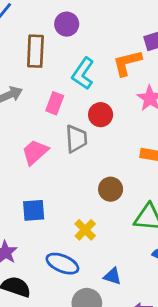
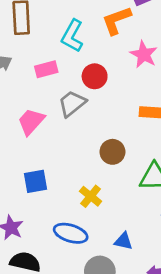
pink rectangle: (55, 103) -> (46, 69), turned 60
gray trapezoid: (76, 139) -> (72, 104), turned -120

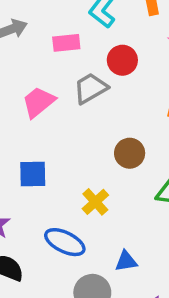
blue triangle: (123, 241) -> (126, 261), turned -30

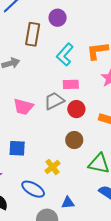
pink rectangle: (66, 43) -> (71, 84), moved
red circle: (122, 60) -> (76, 109), moved
pink trapezoid: (39, 102) -> (23, 107), turned -130

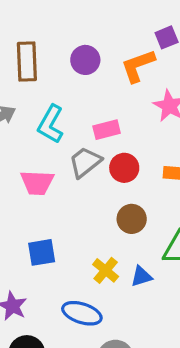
purple circle: (58, 18) -> (85, 60), moved
cyan L-shape: (65, 55) -> (51, 124), moved
blue triangle: (68, 203) -> (141, 276), moved

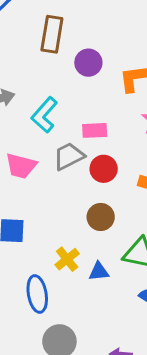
brown rectangle: (27, 61) -> (52, 34), moved
blue ellipse: (82, 313) -> (37, 294), turned 51

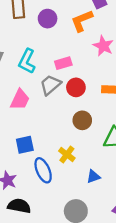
pink trapezoid: (21, 166) -> (20, 100), turned -65
blue triangle: (99, 272) -> (93, 177), moved
blue ellipse: (37, 294) -> (43, 170), moved

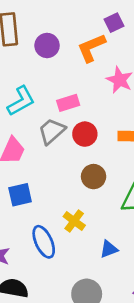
cyan L-shape: (27, 61) -> (21, 101), turned -145
blue square: (25, 145) -> (20, 195), moved

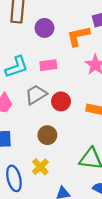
pink rectangle: (68, 103) -> (48, 65), moved
brown circle: (94, 177) -> (47, 135), moved

